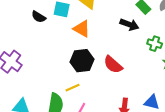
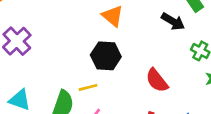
red semicircle: (113, 65) -> (157, 80), moved

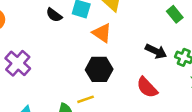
black arrow: (173, 21) -> (156, 51), moved

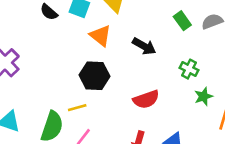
black arrow: (156, 51) -> (144, 46), moved
red semicircle: (147, 87) -> (146, 99), turned -70

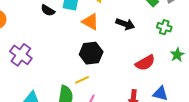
green cross: (189, 69) -> (164, 27), moved
red semicircle: (146, 99) -> (145, 63), moved

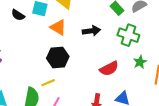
black arrow: (125, 24) -> (91, 31), turned -30
green cross: (164, 27) -> (128, 35), size x1.5

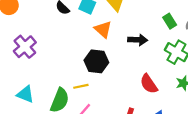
red semicircle: (109, 69) -> (149, 84), turned 72

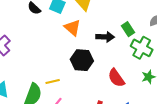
green rectangle: (170, 21) -> (128, 29), moved
black hexagon: (96, 61) -> (82, 60), moved

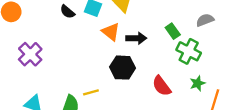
black arrow: (105, 37) -> (136, 38), moved

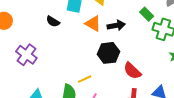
black semicircle: (67, 12) -> (53, 21), moved
red semicircle: (162, 86) -> (132, 71), moved

